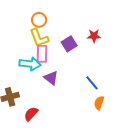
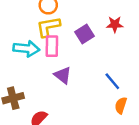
yellow L-shape: (39, 38) -> (48, 27), turned 100
cyan arrow: (30, 64) -> (26, 49), moved

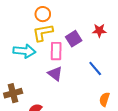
pink rectangle: (52, 46) -> (56, 51), moved
blue line: (112, 81) -> (95, 69), moved

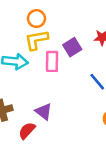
purple triangle: (55, 74) -> (44, 112), moved

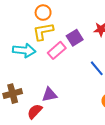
pink rectangle: (52, 61) -> (57, 50), turned 48
purple triangle: (44, 112) -> (49, 95), turned -49

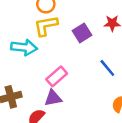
pink rectangle: (57, 50) -> (57, 76), moved

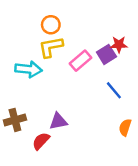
purple square: (82, 33) -> (106, 54), moved
pink rectangle: (57, 76) -> (81, 61), moved

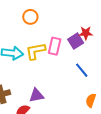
yellow L-shape: (51, 47) -> (35, 51), moved
pink rectangle: (81, 61) -> (55, 46), turned -36

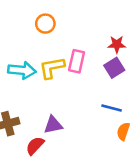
purple square: (76, 41) -> (114, 68), moved
blue line: (82, 70) -> (112, 108), moved, turned -35

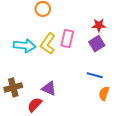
yellow L-shape: (52, 68) -> (48, 44), turned -45
purple triangle: (53, 125) -> (49, 88), turned 35

